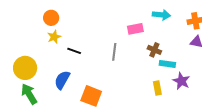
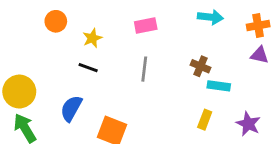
pink rectangle: (135, 29) -> (146, 26), moved
yellow star: (54, 37) -> (92, 38), moved
purple star: (181, 81) -> (248, 124), moved
yellow rectangle: (157, 88) -> (205, 120), turned 32

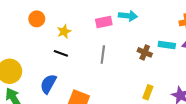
cyan arrow: (210, 17) -> (128, 16), moved
cyan rectangle: (219, 86) -> (167, 45), moved

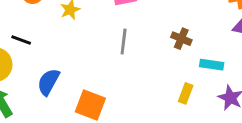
cyan rectangle: (167, 45) -> (212, 65), moved
black line: (61, 53) -> (21, 40), moved

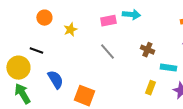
gray line: (124, 41) -> (107, 52), turned -48
blue semicircle: (48, 82) -> (55, 80), turned 120

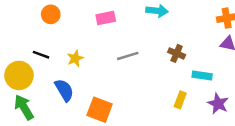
pink rectangle: (108, 21) -> (106, 18), moved
yellow star: (70, 30) -> (75, 58), moved
gray line: (107, 52) -> (128, 56), turned -66

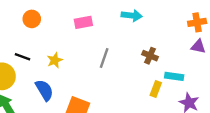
gray line: (128, 56) -> (104, 58), turned -54
yellow rectangle: (180, 100) -> (156, 89), moved

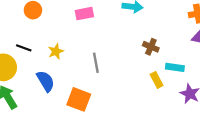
gray line: (104, 58) -> (96, 63), moved, turned -30
yellow rectangle: (156, 89) -> (157, 80), turned -49

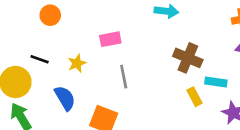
pink rectangle: (84, 14) -> (110, 39), moved
brown cross: (151, 47) -> (188, 58), size x1.5

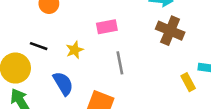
brown cross: (188, 58) -> (170, 31), moved

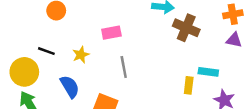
brown cross: (170, 31) -> (186, 28), moved
yellow rectangle: (188, 82) -> (189, 85), turned 35

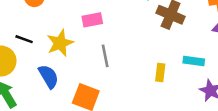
yellow star: (81, 55) -> (60, 43), size x1.5
yellow rectangle: (189, 85) -> (160, 73), moved

